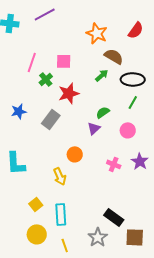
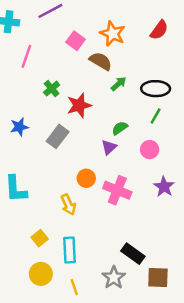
brown semicircle: (114, 56) -> (101, 61), moved
pink square: (64, 61) -> (75, 41), moved, turned 35
pink line: (32, 62) -> (26, 56), moved
pink cross: (114, 164) -> (117, 190), moved, size x1.6

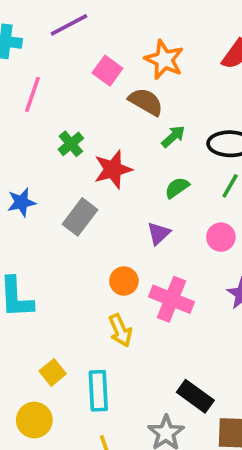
green semicircle: (120, 128) -> (177, 188), moved
yellow arrow: (68, 205) -> (120, 330), moved
yellow circle: (41, 274) -> (34, 420), moved

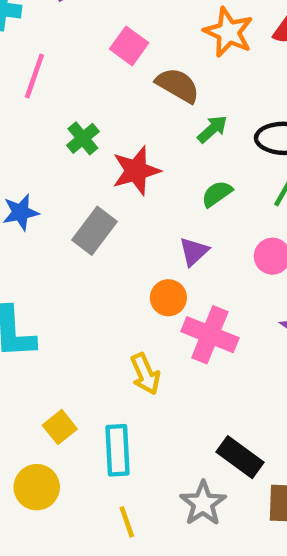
orange star: (164, 60) -> (228, 32), moved
orange circle: (124, 281) -> (168, 298), moved

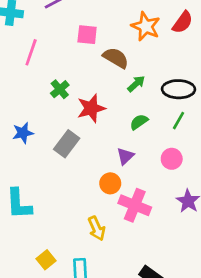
pink square: (129, 46) -> (87, 35), turned -30

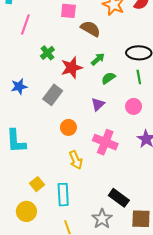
green arrow: (136, 84) -> (98, 59), moved
green line: (178, 121) -> (139, 77), turned -40
orange circle: (110, 183) -> (68, 127), moved

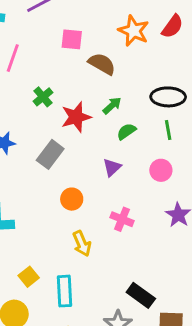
pink cross: (105, 142) -> (122, 219), size x0.7

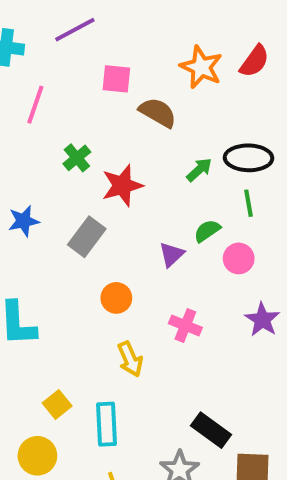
green arrow: (112, 106) -> (199, 170), moved
green semicircle: (126, 131) -> (207, 231), moved

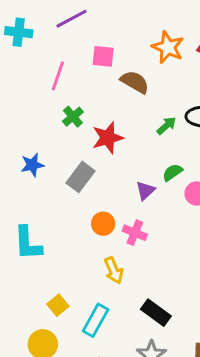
pink line: (35, 105) -> (58, 76), moved
pink cross: (185, 326) -> (135, 233), moved
cyan rectangle: (106, 424) -> (96, 320), turned 32
black rectangle: (211, 430) -> (156, 313), moved

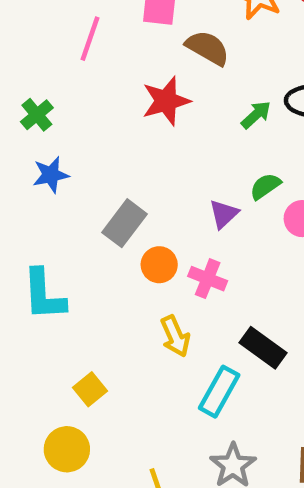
green cross: (73, 117) -> (37, 115), moved
red star: (108, 138) -> (166, 101), moved
gray rectangle: (80, 177) -> (125, 223), moved
black rectangle: (156, 313) -> (263, 348), moved
cyan rectangle: (96, 320) -> (219, 392), moved

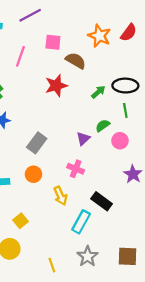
orange circle: (159, 265) -> (33, 174), moved

